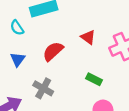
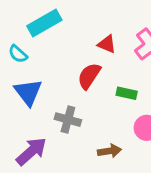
red semicircle: (53, 51) -> (89, 76), moved
blue triangle: (18, 59) -> (28, 92), size x1.5

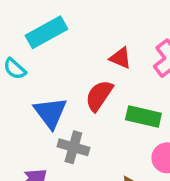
blue triangle: (28, 92) -> (50, 113), moved
green rectangle: (127, 93) -> (143, 117), size x1.4

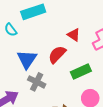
green rectangle: (143, 117) -> (81, 71), turned -48

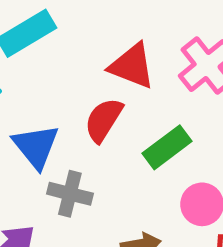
red triangle: (74, 35) -> (132, 66), size x1.5

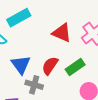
red semicircle: (104, 120) -> (50, 66), moved

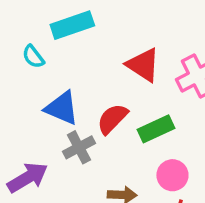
blue triangle: (21, 65) -> (62, 108), turned -40
gray cross: (34, 85) -> (79, 147), turned 36

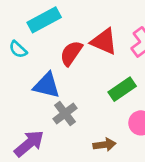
red semicircle: (112, 119) -> (71, 53), moved

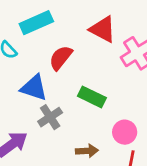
red triangle: (104, 41) -> (103, 29), moved
green rectangle: (122, 89) -> (92, 97), moved, turned 56

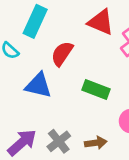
cyan rectangle: (36, 23) -> (35, 21), turned -36
gray cross: (50, 117) -> (59, 141), moved

